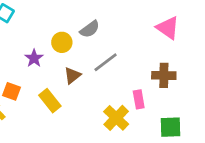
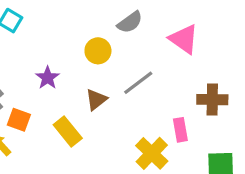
pink triangle: (168, 28) -> (184, 39), moved
gray semicircle: (90, 29) -> (130, 22), moved
yellow circle: (62, 42) -> (98, 51), moved

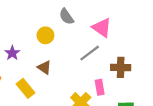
gray semicircle: (130, 22) -> (66, 17), turned 91
gray line: (138, 83) -> (90, 53), moved
brown triangle: (96, 100) -> (44, 67), turned -48

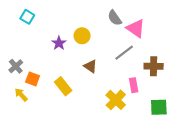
gray semicircle: (66, 17) -> (115, 18), moved
purple star: (12, 53) -> (59, 43), moved
brown triangle: (44, 67) -> (90, 66), moved

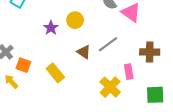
gray line: (124, 53) -> (108, 44), moved

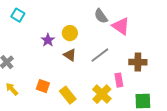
brown triangle: (84, 52) -> (70, 55), moved
orange square: (23, 65) -> (43, 86), moved
yellow rectangle: (55, 73) -> (68, 95), moved

